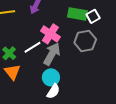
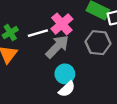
cyan circle: (51, 77) -> (65, 74), moved
white semicircle: (53, 91) -> (67, 89), moved

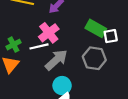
pink cross: (62, 24) -> (49, 33), moved

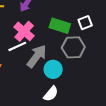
green rectangle: (96, 28) -> (60, 26), moved
cyan circle: (62, 86) -> (53, 69), moved

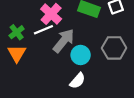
gray hexagon: (73, 47) -> (114, 48), moved

